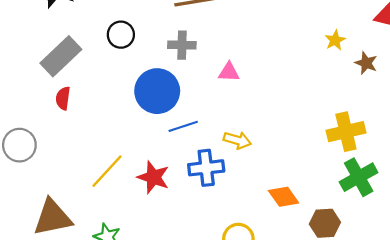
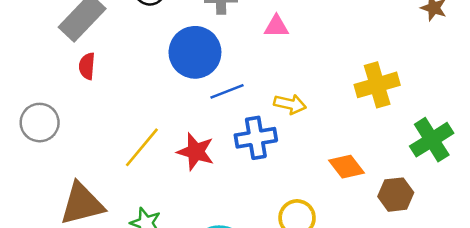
yellow cross: (346, 132) -> (377, 85), moved

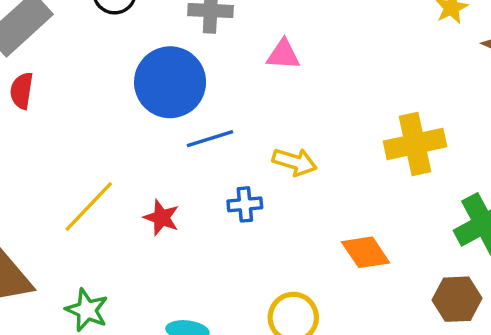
blue cross: (256, 138) -> (245, 204), size x0.6
red star: (196, 152) -> (161, 218), size x0.7
brown hexagon: (396, 195) -> (457, 299), moved

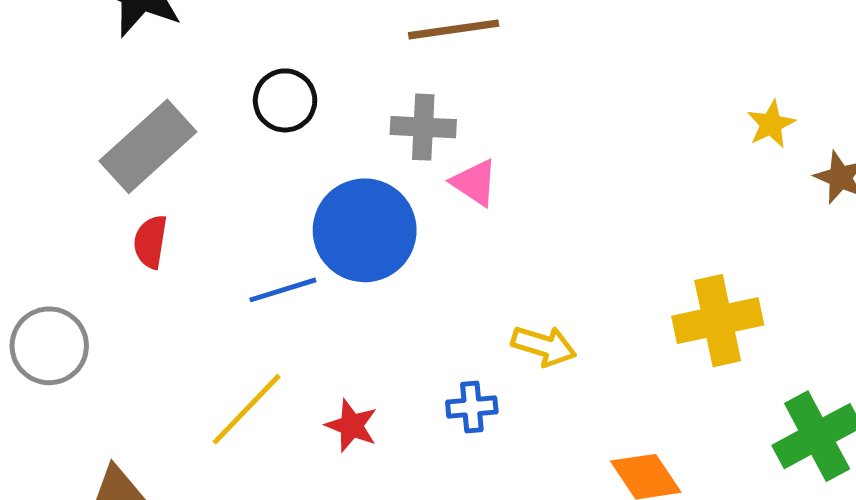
pink triangle: (283, 55) -> (475, 183), moved, turned 30
blue line: (210, 139) -> (283, 290), moved

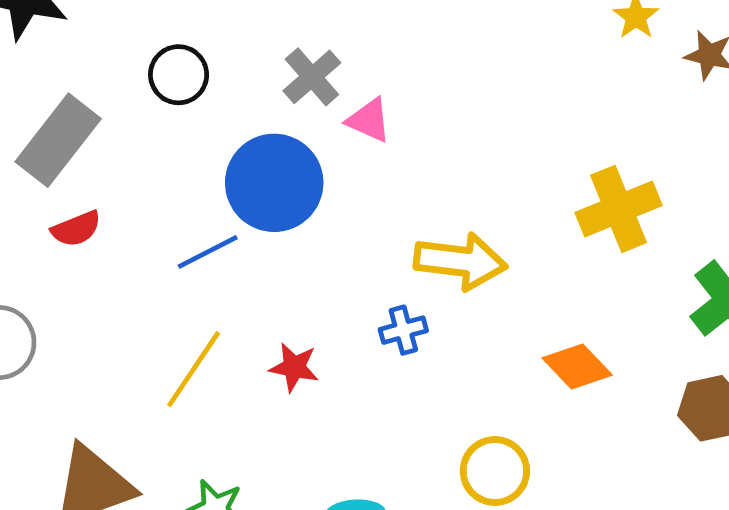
gray cross: (423, 127) -> (312, 77), turned -34
red semicircle: (150, 242) -> (76, 229), turned -111
yellow arrow: (544, 346) -> (460, 261), size x1.5

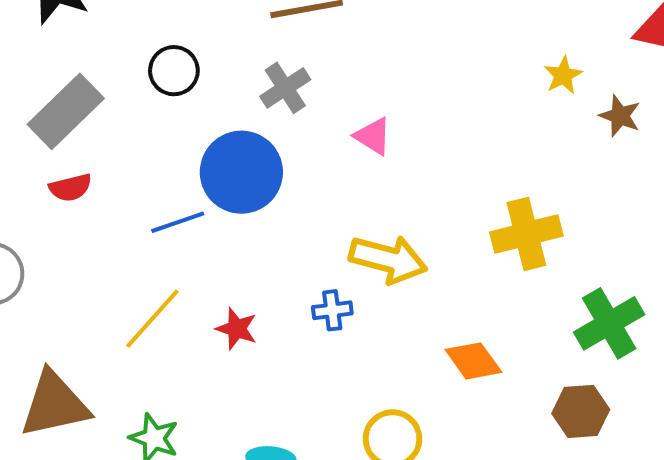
pink triangle: (369, 120) -> (373, 136), moved

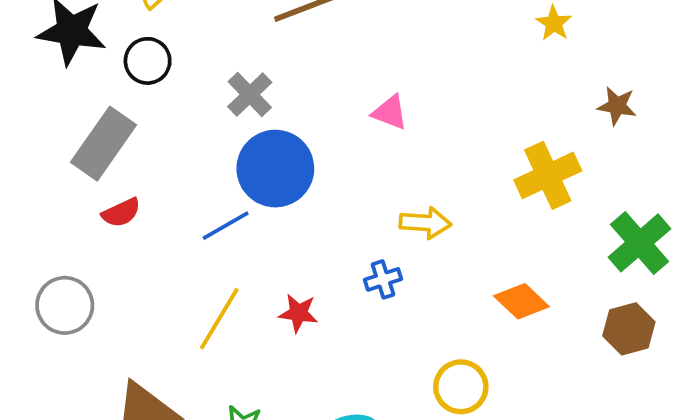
black circle: (174, 71) -> (148, 61), moved
gray cross: (285, 88) -> (250, 94), moved
brown star: (620, 116) -> (617, 106), moved
yellow arrow: (388, 259) -> (425, 223), size x0.7

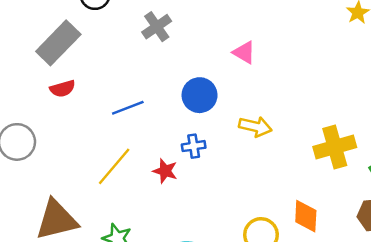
blue circle: (275, 169) -> (200, 95), moved, size x0.7
yellow cross: (548, 175) -> (335, 147), moved
blue cross: (383, 279) -> (194, 146), moved
orange diamond: (521, 301) -> (306, 216), moved, turned 40

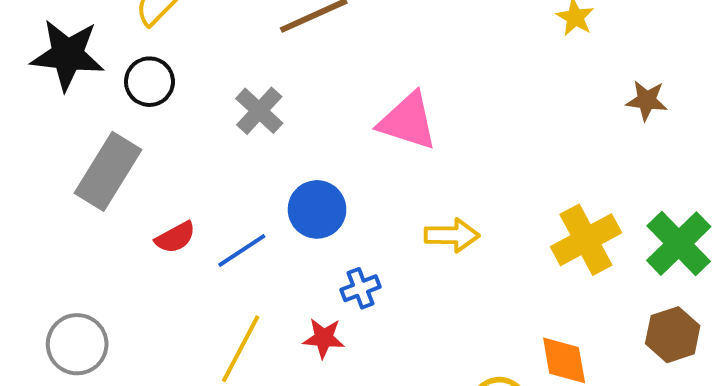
pink triangle: (244, 53) -> (408, 121), size x1.6
red semicircle: (63, 89) -> (175, 237), moved
blue circle: (200, 95) -> (317, 209), moved

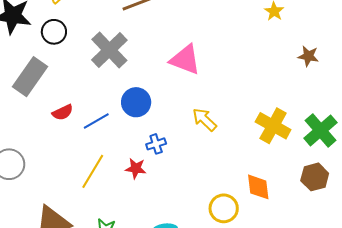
gray cross: (259, 111) -> (109, 50), size x1.5
yellow arrow: (452, 235) -> (204, 120), turned -140
yellow cross: (586, 240) -> (273, 126), turned -36

